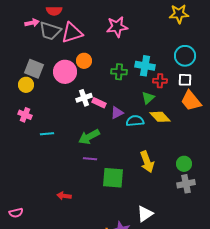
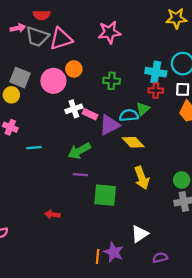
cyan cross: (145, 66) -> (156, 72), moved
purple triangle: (117, 113) -> (109, 125), size x1.5
yellow diamond: (160, 117) -> (133, 142), moved
cyan semicircle: (135, 121) -> (129, 115), moved

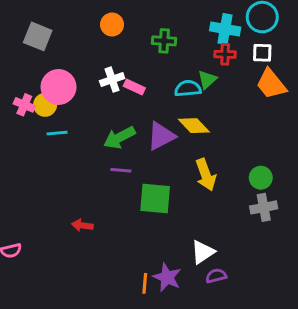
pink circle: (53, 81) -> (58, 87), moved
yellow circle: (11, 95) -> (45, 105), moved
purple triangle: (109, 125) -> (161, 136), moved
purple semicircle: (160, 258) -> (216, 276), moved

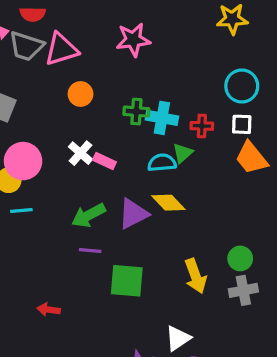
cyan cross: (225, 29) -> (162, 118), moved
white cross: (112, 80) -> (81, 153), turned -30
yellow arrow: (206, 175) -> (195, 276), moved

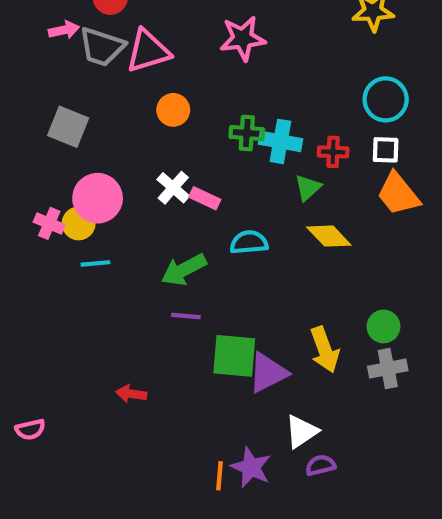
cyan semicircle: (162, 163) -> (249, 242), moved
yellow diamond: (168, 203) -> (329, 236), moved
purple triangle: (133, 214) -> (268, 373), moved

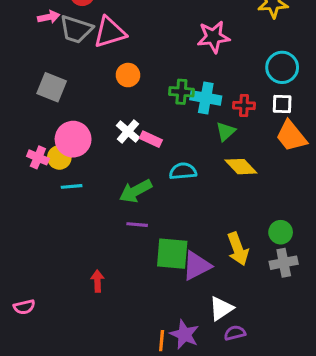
pink star: (243, 38) -> (213, 37), moved
red arrow: (131, 394) -> (97, 281), turned 80

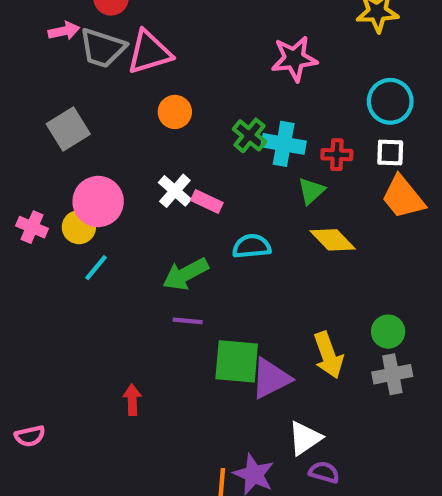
gray square: (52, 87) -> (68, 129), turned 36
green cross: (181, 92) -> (249, 135), turned 35
pink cross: (38, 157) -> (32, 227), moved
cyan line: (72, 186) -> (96, 268), turned -45
purple semicircle: (235, 333) -> (324, 472), turned 30

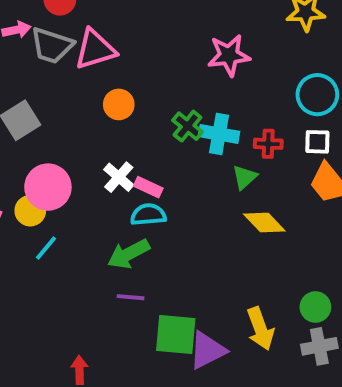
cyan semicircle: (252, 246) -> (148, 215), moved

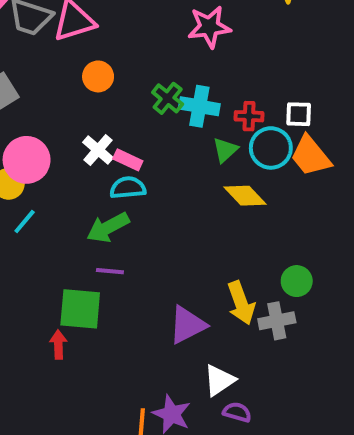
cyan circle: (317, 95) -> (271, 148), moved
green square: (176, 335) -> (80, 309), moved
gray cross: (319, 346) -> (277, 321), moved

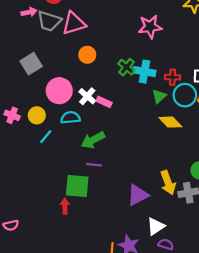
pink circle: (27, 160) -> (59, 91), moved
cyan semicircle: (128, 188) -> (70, 118), moved

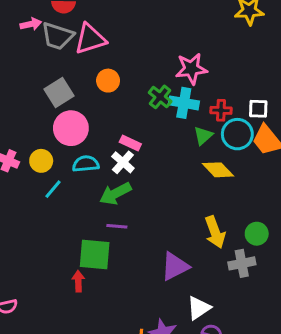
pink star: (150, 27) -> (191, 69), moved
gray square: (31, 64) -> (59, 92), moved
white cross: (87, 96) -> (123, 162), moved
yellow arrow: (168, 183) -> (215, 232), moved

